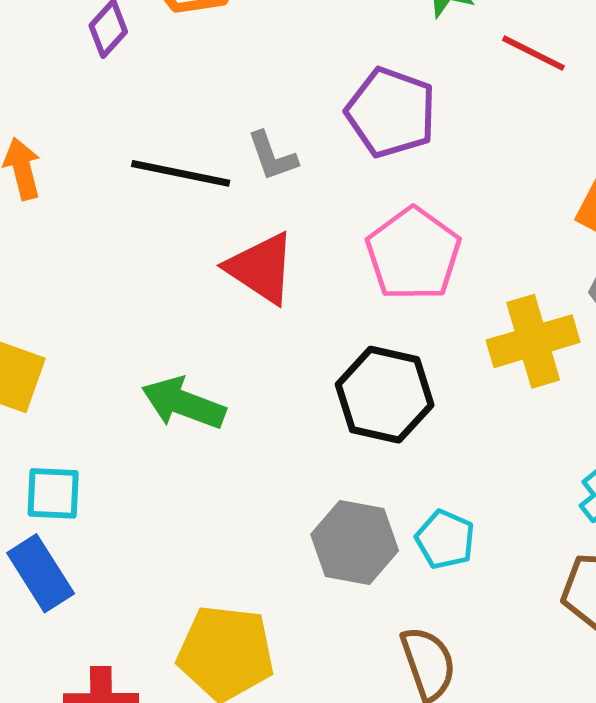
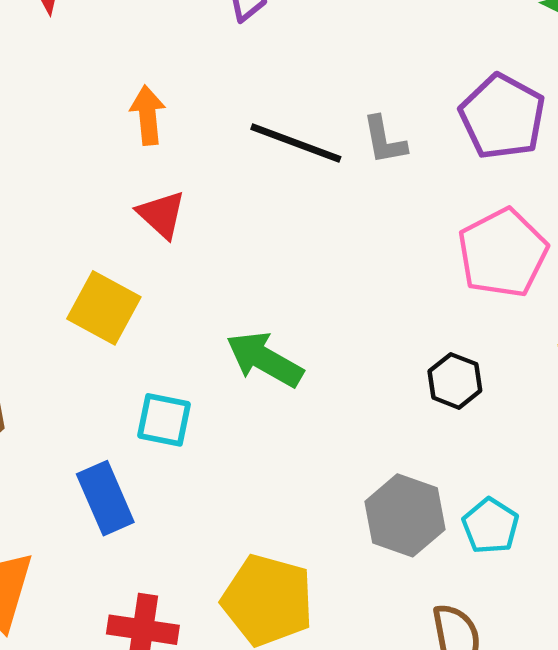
red triangle: (261, 268) -> (161, 215), moved, size x0.7
black hexagon: (385, 395) -> (455, 381), size x0.6
cyan square: (53, 493) -> (164, 420), moved

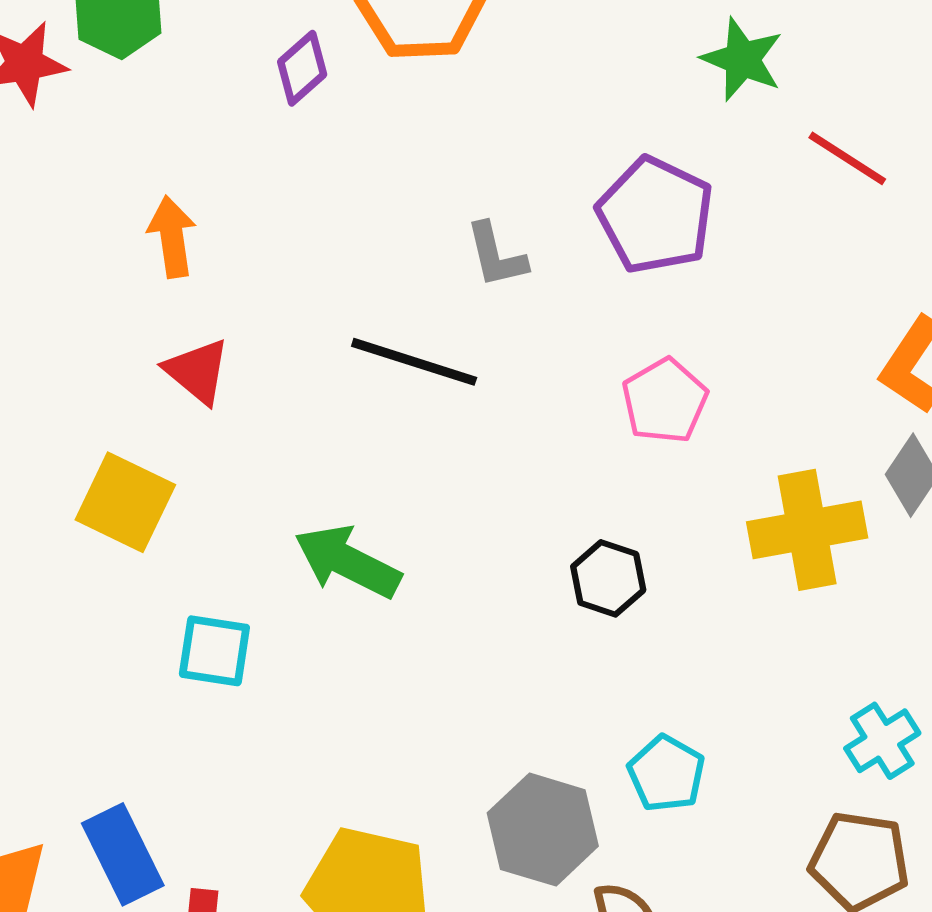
black line: (296, 143) -> (414, 362), moved
pink pentagon: (503, 253) -> (665, 401), size x0.7
blue rectangle: (105, 498) -> (123, 854), moved
gray hexagon: (405, 515) -> (543, 830), moved

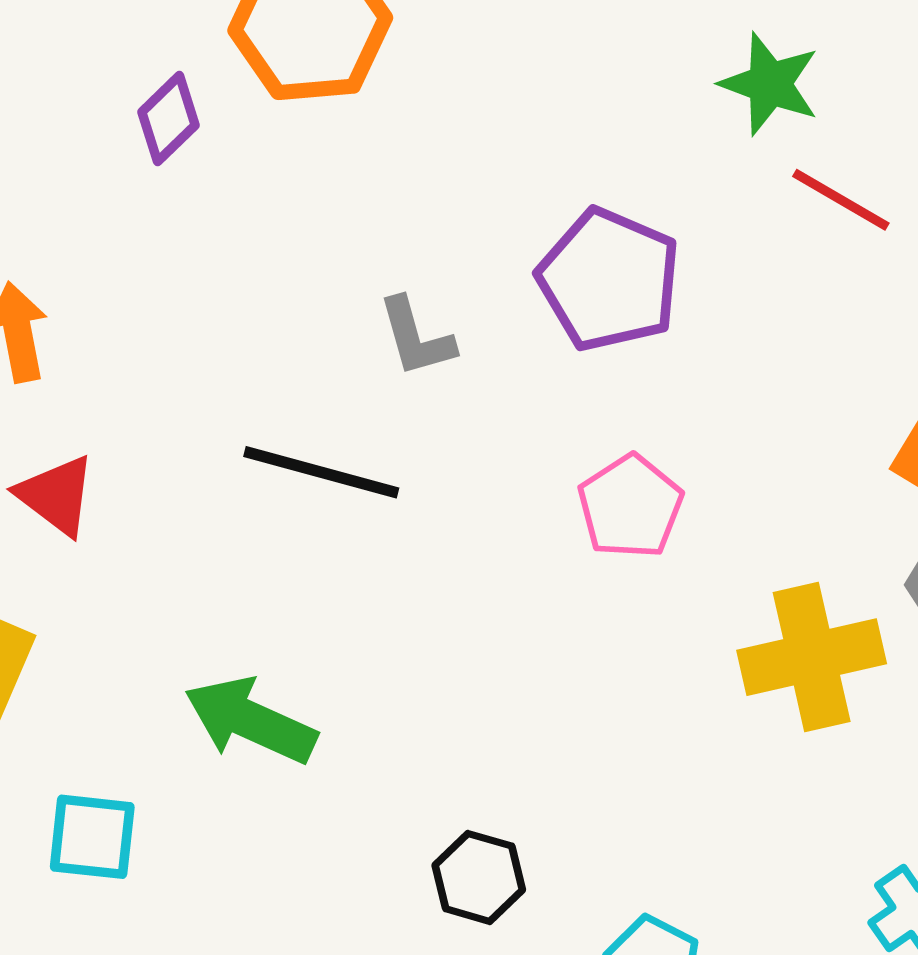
green star: (742, 59) -> (770, 84), moved
black hexagon: (608, 578) -> (479, 877), moved

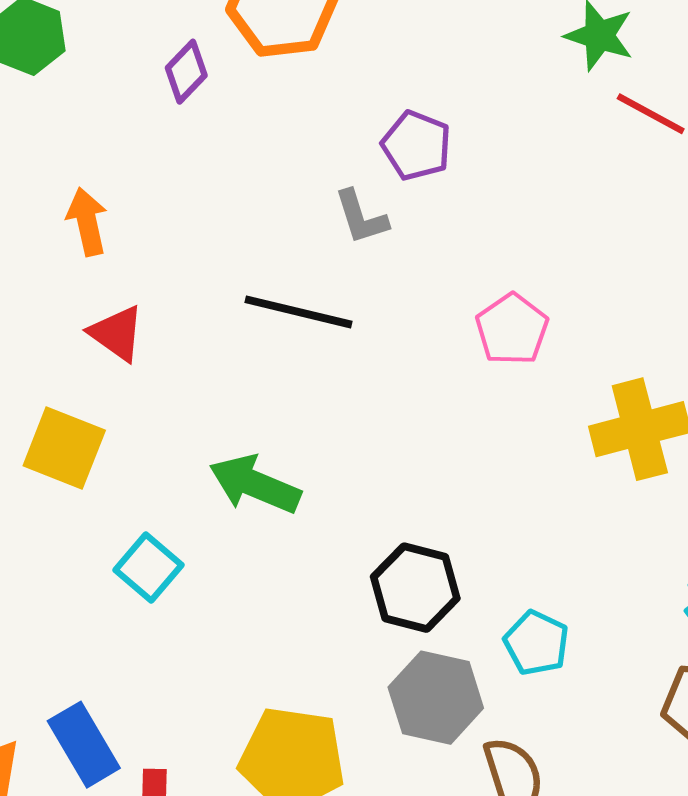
purple pentagon: (609, 280) -> (416, 145), moved, size x0.7
cyan square: (92, 837) -> (148, 568), turned 36
black hexagon: (479, 877) -> (415, 588), size x1.4

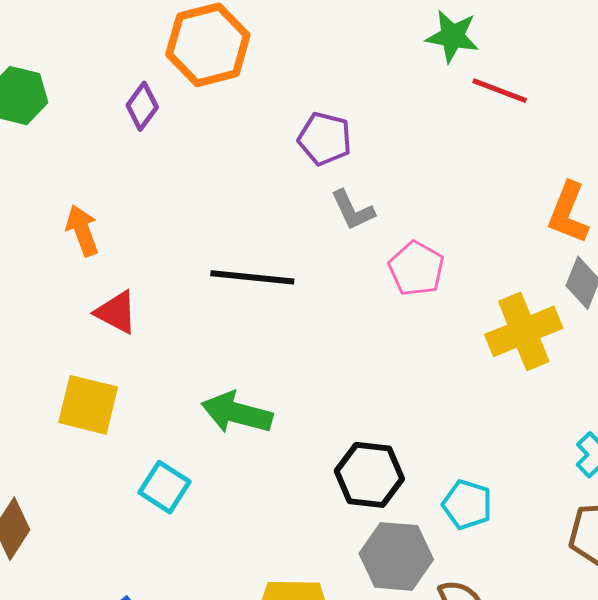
gray L-shape: (361, 217) -> (353, 210), moved

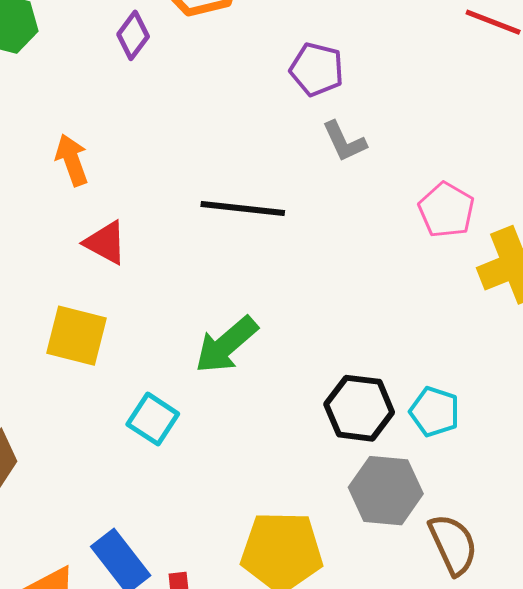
pink pentagon: (416, 269) -> (446, 210), moved
green arrow: (237, 413) -> (226, 345), turned -56
cyan pentagon: (467, 505) -> (434, 412), moved

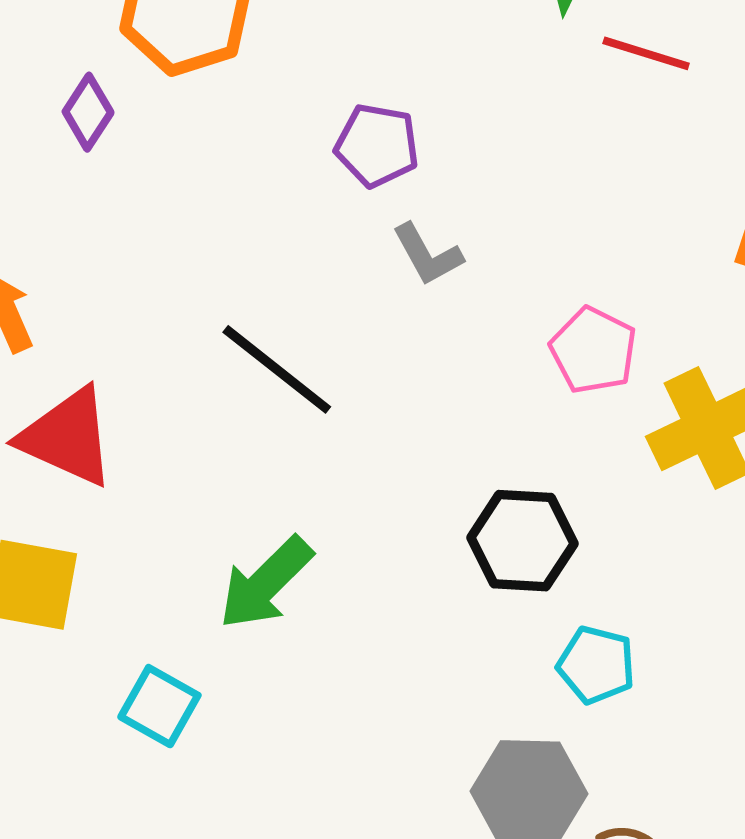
black line: (243, 208) -> (277, 369), turned 36
red triangle: (106, 243) -> (67, 437), size x1.5
black hexagon: (359, 408) -> (522, 541), moved

